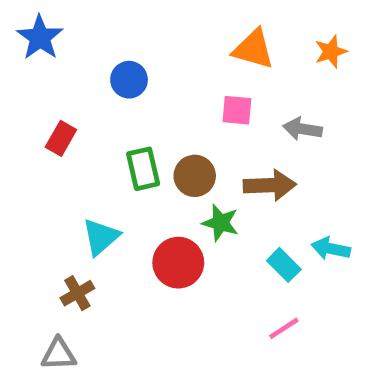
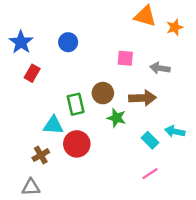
blue star: (40, 37) -> (21, 42), moved
orange triangle: (253, 49) -> (145, 16), moved
green rectangle: (143, 169) -> (76, 104), moved
cyan triangle: (101, 237) -> (53, 125), turned 45
red circle: (178, 263) -> (77, 144), moved

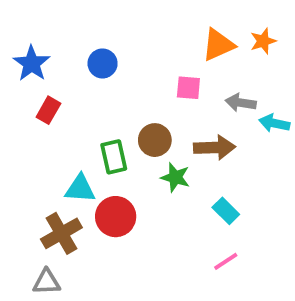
orange triangle: (145, 16) -> (218, 45), moved, turned -40
cyan arrow: (175, 131) -> (274, 123), moved
brown cross: (41, 155) -> (61, 233), size x1.5

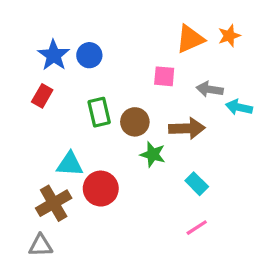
blue star: (32, 63) -> (54, 55), moved
green rectangle: (114, 157) -> (99, 112), moved

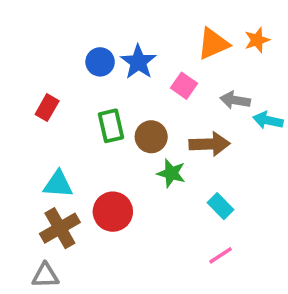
blue star: (54, 55) -> (138, 62), moved
pink square: (164, 76) -> (184, 86), turned 30
cyan triangle: (70, 164) -> (58, 184), moved

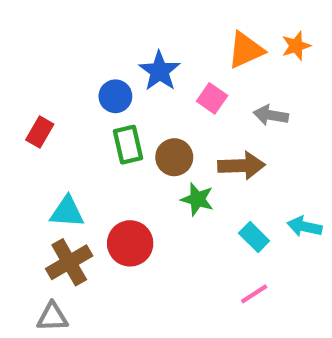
blue circle: (100, 62) -> (115, 96), moved
red rectangle: (47, 108) -> (40, 132), moved
cyan arrow: (268, 120) -> (305, 227), moved

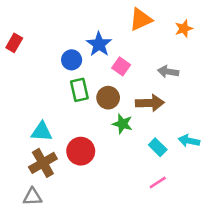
orange triangle: (246, 50) -> (141, 19), moved
pink square: (212, 98) -> (121, 66), moved
red rectangle: (40, 132) -> (14, 43), moved

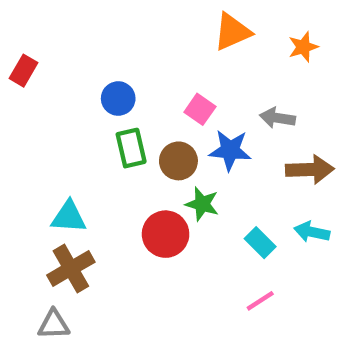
blue star: (99, 44) -> (230, 150), moved, turned -30
brown arrow: (150, 103) -> (310, 170), moved
red circle: (81, 151) -> (166, 234), moved

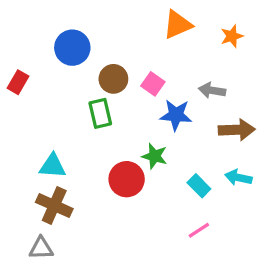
red rectangle: (23, 71) -> (18, 82), moved
blue circle: (118, 99) -> (72, 48), moved, size x1.4
brown circle: (178, 161) -> (113, 79), moved
brown cross: (71, 269) -> (54, 205), turned -36

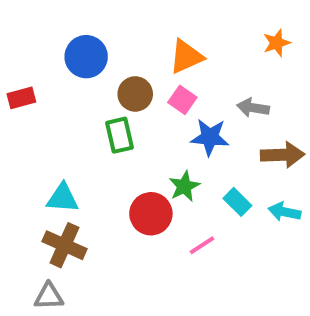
orange triangle: (178, 25) -> (186, 57), moved
red rectangle: (18, 82) -> (21, 98), turned 45
green star: (155, 156) -> (184, 186), turned 30
cyan rectangle: (199, 186) -> (237, 202), moved
pink line: (199, 230) -> (202, 245), moved

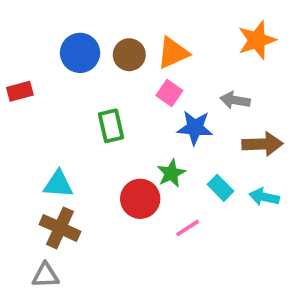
orange star: (277, 43) -> (257, 40), size x1.5
brown circle: (135, 94) -> (129, 55), moved

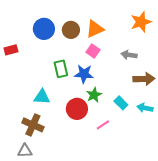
blue star: (195, 128) -> (84, 74), moved
cyan triangle: (58, 184) -> (42, 97), moved

